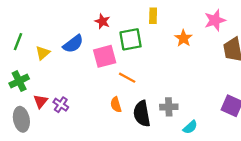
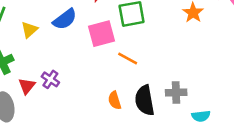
purple cross: (61, 105) -> (50, 79), moved
orange semicircle: (116, 105) -> (115, 100), moved
cyan semicircle: (190, 127) -> (201, 116), turned 35

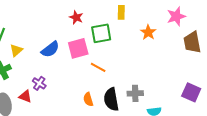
blue semicircle: (65, 19) -> (50, 49), moved
yellow triangle: (29, 30) -> (16, 50), moved
red triangle: (27, 86) -> (25, 96), moved, turned -48

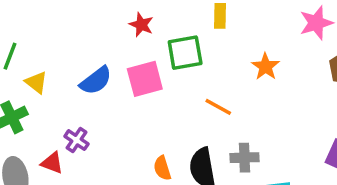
orange star: (148, 32) -> (265, 67), moved
yellow triangle: (16, 50) -> (36, 82), turned -40
orange line: (98, 67) -> (218, 107), moved

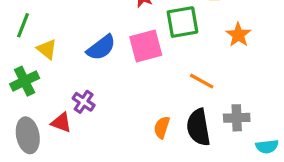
orange star: (265, 67) -> (238, 35), moved
orange line: (218, 107) -> (202, 81), moved
orange semicircle: (162, 168) -> (162, 127), turned 35

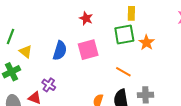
green square: (182, 22) -> (124, 34), moved
blue semicircle: (101, 48) -> (60, 51), turned -36

